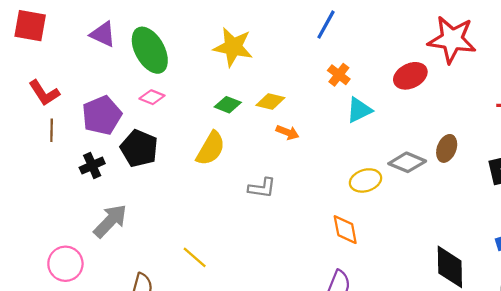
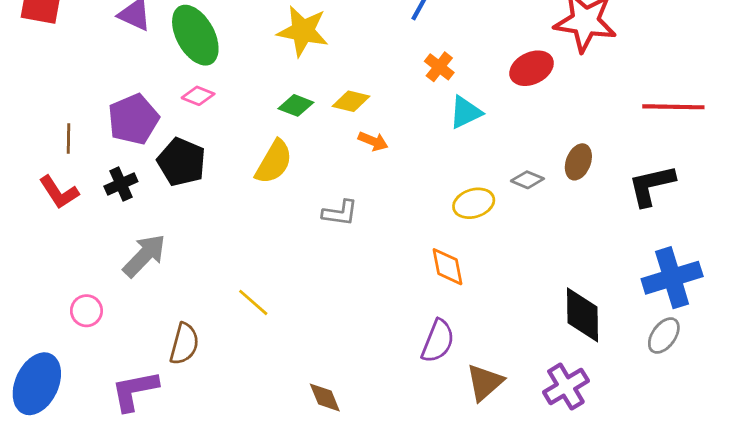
red L-shape: (44, 93) -> (59, 192), moved
gray diamond: (407, 162) -> (527, 180), size x0.7
pink circle: (65, 264) -> (86, 311), size x0.7

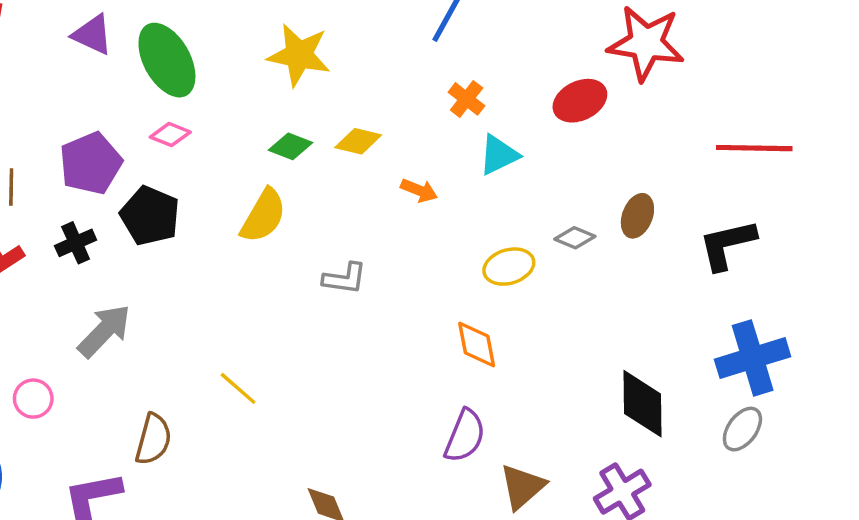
orange arrow: (373, 141) -> (419, 190), moved

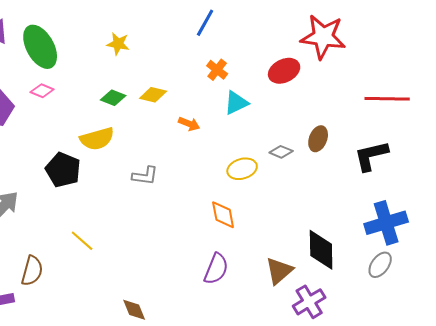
yellow star: (299, 55) -> (118, 44), size x0.6
black pentagon: (150, 216) -> (63, 170), moved
yellow semicircle: (263, 216) -> (97, 139), turned 44
brown triangle: (522, 487) -> (279, 271), moved

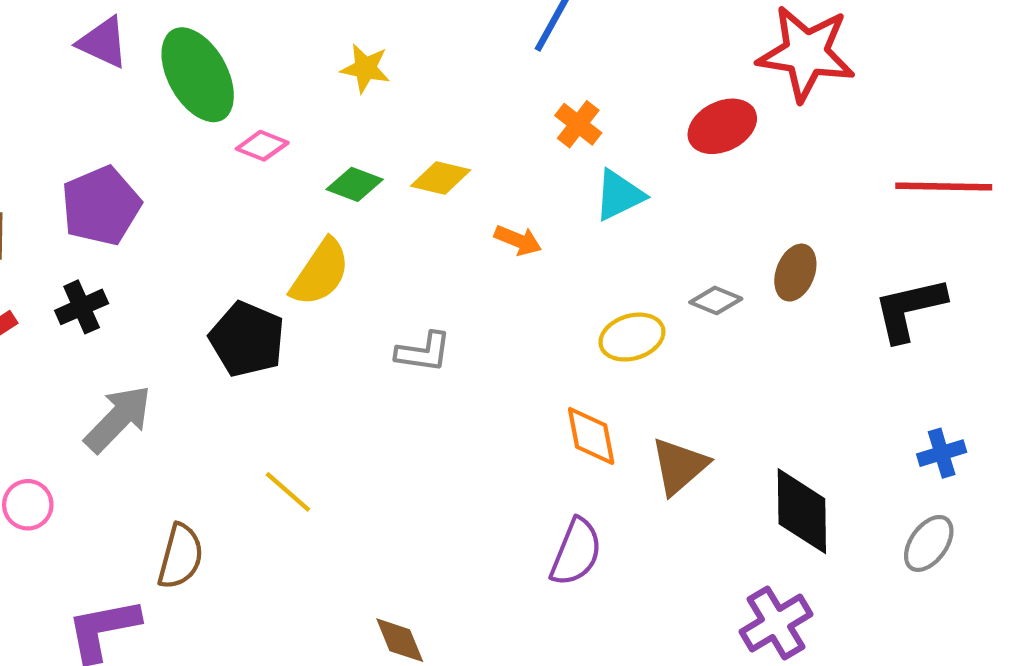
pink diamond: (42, 91) -> (262, 146), moved
yellow semicircle: (97, 139) -> (320, 273), turned -40
blue cross: (386, 223) -> (942, 453), size x0.5
brown triangle: (279, 271) -> (679, 466), moved

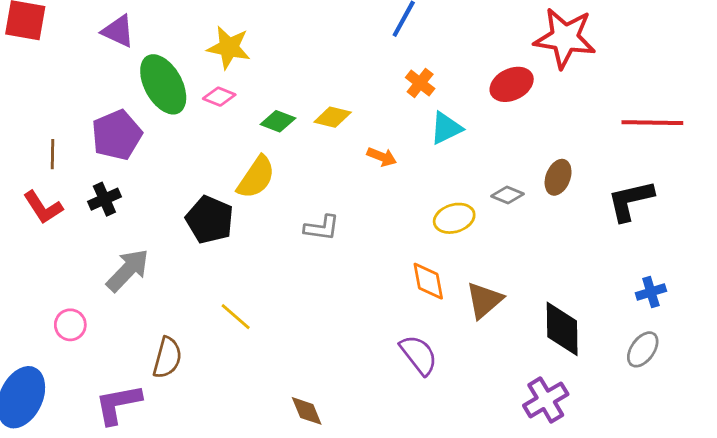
yellow star: (365, 68) -> (229, 47), moved, size x1.4
green ellipse: (198, 75) -> (163, 84), moved
purple semicircle: (576, 552) -> (419, 355), turned -60

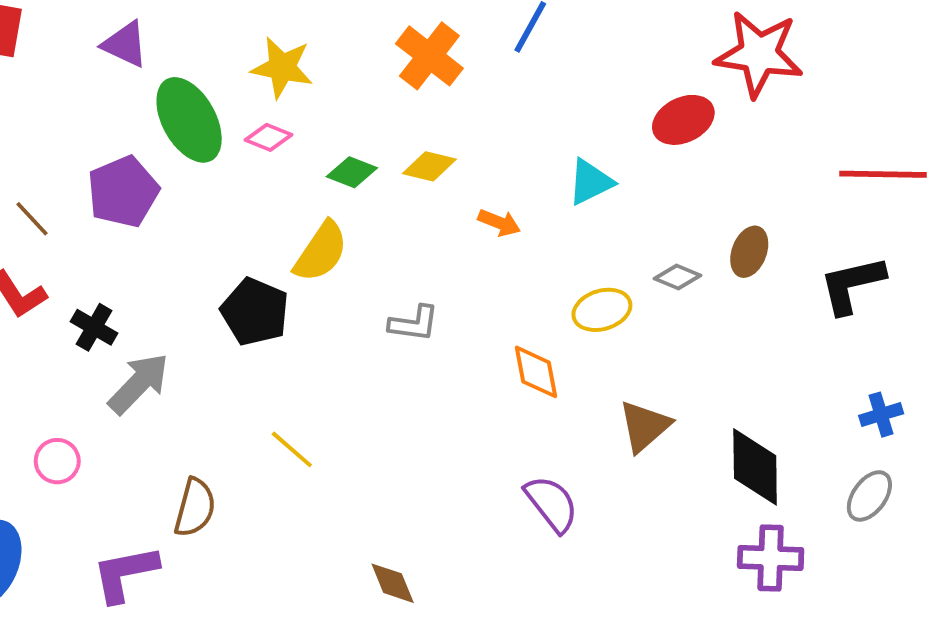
orange cross: (420, 83) -> (429, 56), moved, size x1.6
brown line: (53, 154) -> (32, 219), turned -44
black cross: (104, 199) -> (94, 327), moved, turned -36
orange diamond: (428, 281) -> (536, 372), moved
purple cross: (546, 400) -> (771, 558), moved, turned 33

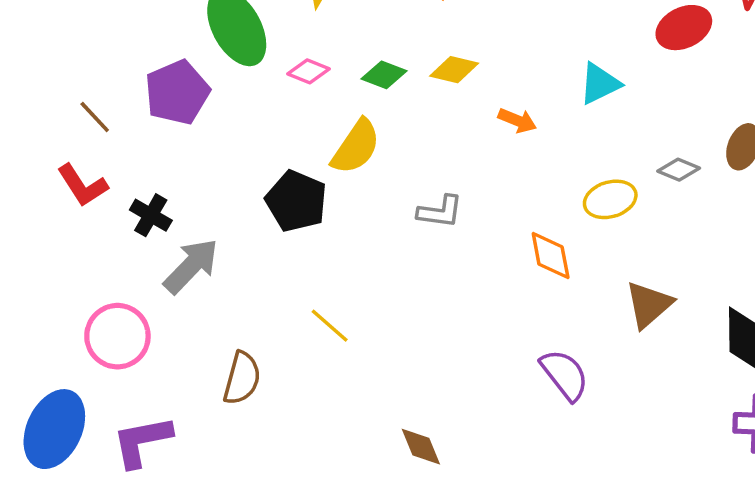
pink diamond: (269, 137) -> (309, 71), moved
pink circle: (57, 461) -> (117, 336), size x1.6
purple L-shape: (125, 574) -> (142, 441), moved

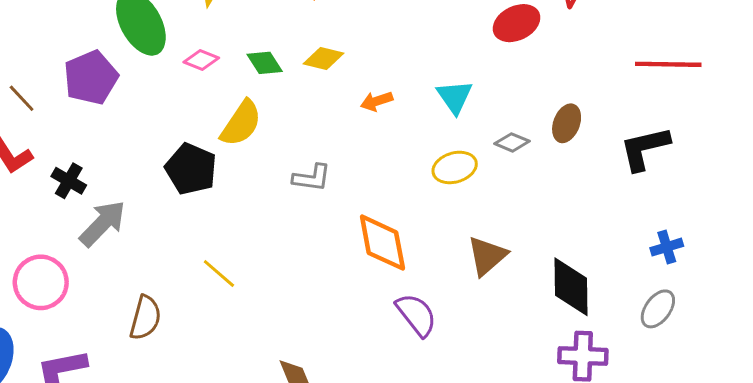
green diamond: (384, 75) -> (265, 63), turned 36
cyan triangle: (600, 84) -> (455, 97), moved, turned -39
orange arrow: (517, 120) -> (377, 101), turned 140
orange diamond: (551, 255) -> (382, 243), moved, size x1.4

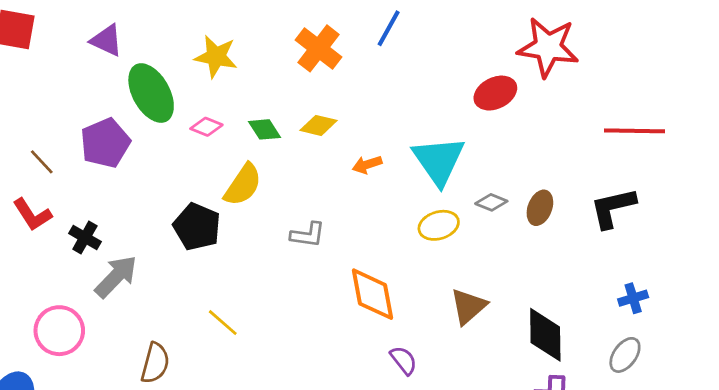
cyan triangle: (455, 97) -> (439, 161), size x1.6
brown ellipse: (567, 123) -> (540, 208), moved
purple semicircle: (416, 315) -> (404, 360), size x0.7

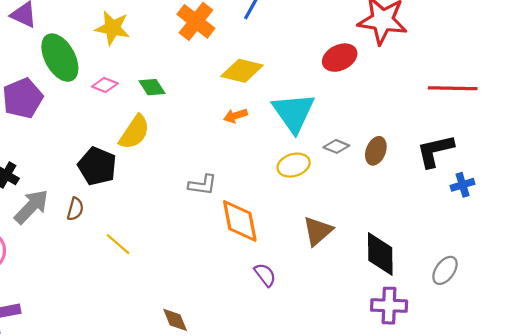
yellow diamond: (319, 125) -> (242, 71), moved, size x1.4
gray L-shape: (308, 235) -> (203, 185), moved
blue cross: (633, 298) -> (463, 185), moved
brown semicircle: (155, 363) -> (75, 209), moved, size x0.7

